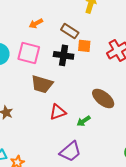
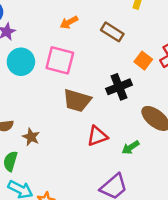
orange square: (84, 46) -> (143, 61), moved, turned 32
black cross: (64, 55) -> (119, 87), moved, turned -30

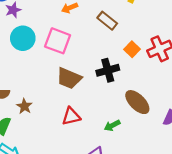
red triangle: (97, 136) -> (71, 116), moved

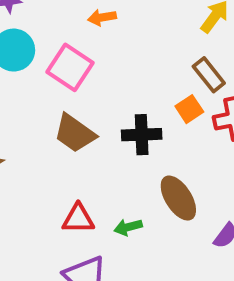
brown rectangle: (107, 21) -> (209, 75), moved
red triangle: (71, 116) -> (78, 219), moved

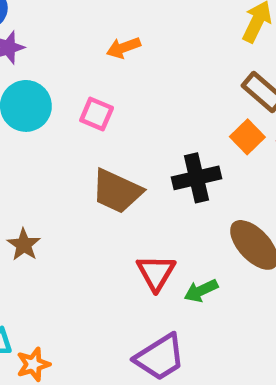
pink square: (70, 67) -> (97, 114), size x0.6
red triangle: (78, 219) -> (156, 273), moved, turned -48

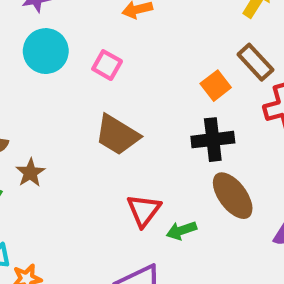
orange square: (247, 137) -> (216, 86), moved
black cross: (196, 178) -> (213, 140), moved

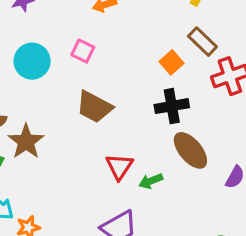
cyan circle: (46, 51) -> (32, 61), moved
brown star: (30, 173) -> (26, 142), size x1.5

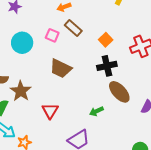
brown rectangle: (202, 42) -> (73, 28), moved
red triangle: (119, 167) -> (50, 111), moved

